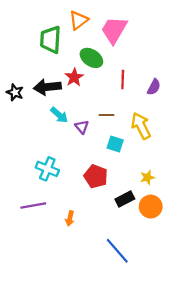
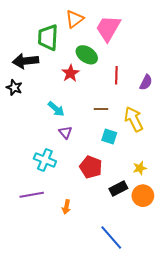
black arrow: (47, 87) -> (26, 61), moved
purple triangle: (82, 127) -> (65, 132), moved

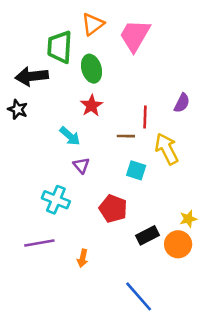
green ellipse: (87, 55) -> (92, 69), moved, turned 40
red star: (70, 73) -> (92, 106), moved
red line: (116, 75) -> (145, 117), moved
yellow star: (140, 168) -> (188, 219), moved

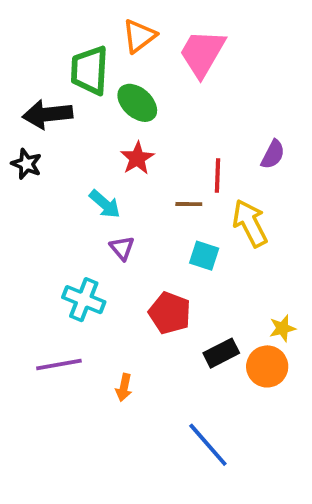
green ellipse: (92, 69) -> (137, 103), turned -32

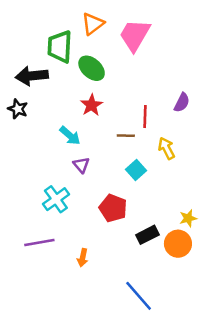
yellow arrow: (250, 223) -> (167, 148), size x0.7
cyan square: (204, 256) -> (136, 170), turned 30
cyan cross: (84, 300) -> (56, 199), turned 32

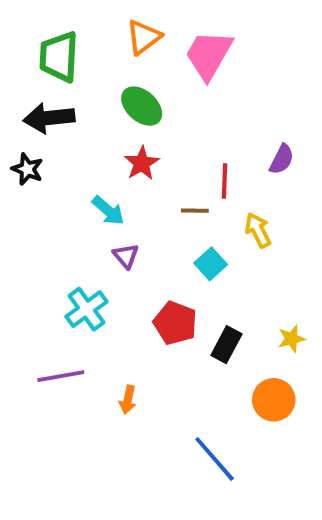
green trapezoid: (60, 47) -> (59, 57), moved
black rectangle: (147, 235) -> (226, 345), moved, turned -35
orange circle: (178, 244) -> (274, 400), moved

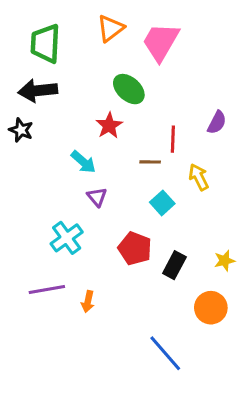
green ellipse: (142, 106) -> (129, 89), moved
orange arrow: (128, 400) -> (88, 302), moved

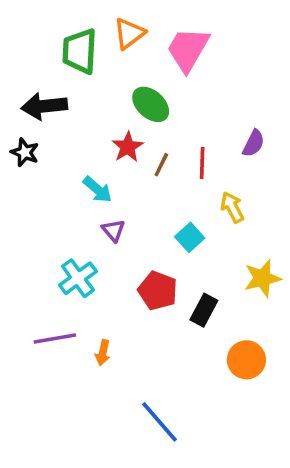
green trapezoid: (45, 43) -> (80, 51), moved
brown line: (150, 162) -> (161, 165), moved, turned -65
yellow star: (225, 261) -> (262, 278), moved, size x1.5
blue line: (165, 353) -> (160, 422), moved

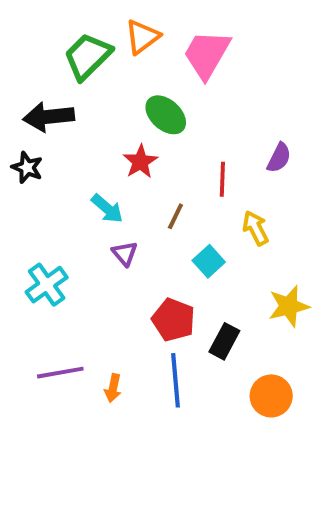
green trapezoid: (80, 51) -> (88, 56), turned 42
brown line: (161, 165) -> (175, 216), moved
cyan cross: (78, 278) -> (47, 285), moved
blue line: (160, 422) -> (175, 380), moved, turned 36

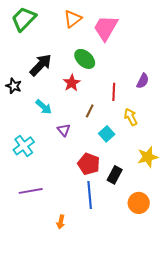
green trapezoid: (88, 56) -> (24, 19), moved
black arrow: (49, 117) -> (41, 65), moved, turned 140
cyan arrow: (107, 209) -> (44, 107), moved
orange arrow: (113, 388) -> (61, 222), moved

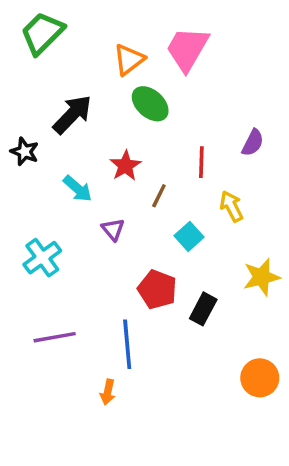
orange triangle: (73, 19) -> (129, 60), moved
red star: (72, 83) -> (125, 166), moved
blue line: (90, 195) -> (127, 344), moved
orange circle: (139, 203) -> (260, 378), moved

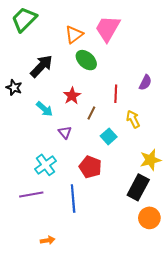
cyan cross: (42, 258) -> (46, 165), moved
black rectangle: (203, 309) -> (138, 187), moved, size x1.4
orange arrow: (108, 392) -> (48, 240), moved, turned -112

